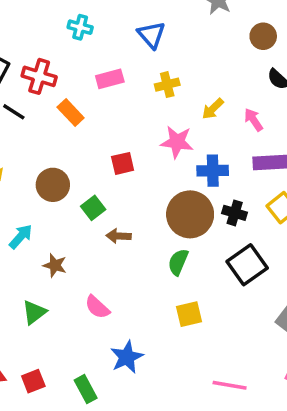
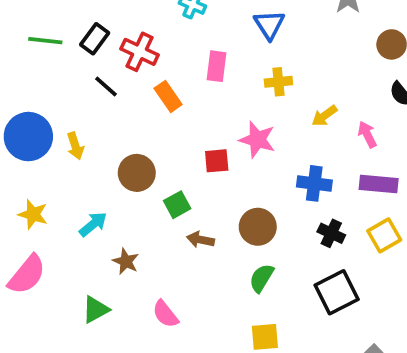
pink rectangle: (110, 79) -> (217, 66), turned -76
pink star: (177, 142) -> (257, 140), moved
brown circle: (190, 214) -> (258, 227), moved, size x0.7

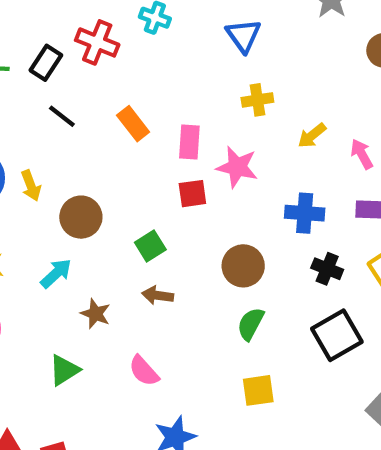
red cross: (140, 52) -> (97, 42), moved
pink rectangle: (217, 66) -> (189, 142), moved
brown circle: (137, 173) -> (81, 217), moved
brown arrow: (200, 240) -> (158, 295), moved

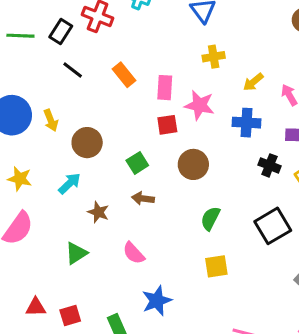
blue cross: (305, 213) -> (247, 123), moved
brown circle: (243, 266) -> (193, 164), moved
black cross: (327, 269) -> (269, 165), moved

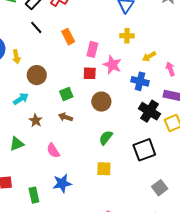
black cross: (269, 165) -> (149, 111), size x1.5

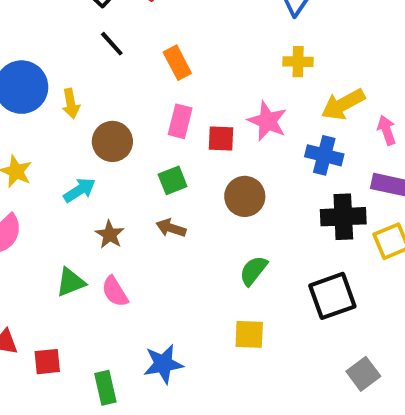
pink rectangle: (92, 49) -> (180, 121), moved
yellow arrow: (149, 56) -> (343, 104), size x1.5
black cross: (149, 111) -> (343, 217), turned -35
pink semicircle: (53, 151) -> (115, 292), moved

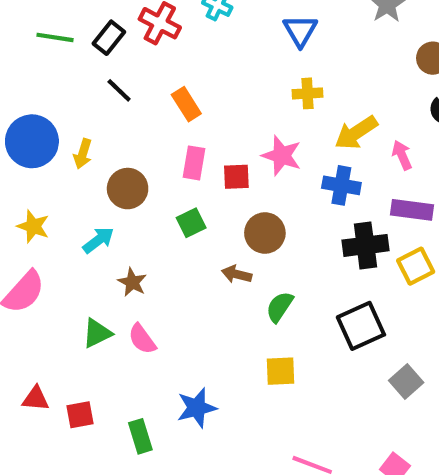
yellow arrow: (71, 103) -> (83, 154), turned 32
brown arrow: (171, 228) -> (237, 274), moved
gray square: (363, 374) -> (406, 381), moved

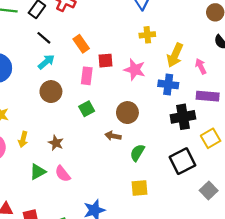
yellow arrow: (356, 133) -> (175, 55), turned -30
yellow arrow: (83, 154) -> (23, 139), moved
red square: (236, 177) -> (105, 61), moved
cyan arrow: (98, 240) -> (46, 62), moved
yellow square: (416, 266) -> (211, 138), moved

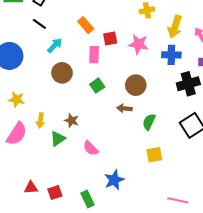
black line: (44, 38) -> (39, 24), moved
green triangle: (38, 172) -> (58, 139), moved
pink semicircle: (63, 174) -> (91, 148), moved

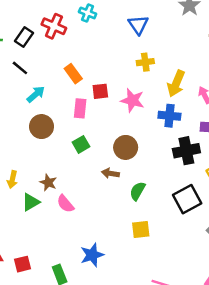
pink semicircle: (91, 148) -> (65, 204), moved

